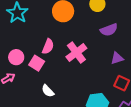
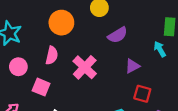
pink semicircle: (48, 46) -> (52, 55), moved
pink circle: (16, 57) -> (18, 67), moved

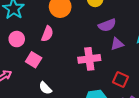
purple triangle: (132, 66) -> (117, 44), moved
pink cross: (85, 67) -> (89, 59), moved, turned 30

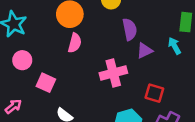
purple semicircle: (107, 25) -> (130, 29), turned -72
pink semicircle: (47, 34) -> (75, 43), moved

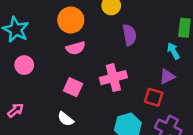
pink semicircle: (75, 43) -> (76, 48), turned 60
purple triangle: (145, 51) -> (167, 77), moved
pink square: (46, 83) -> (73, 87), moved

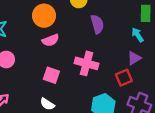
pink cross: (113, 78) -> (86, 63), turned 35
red square: (154, 97) -> (124, 78), turned -35

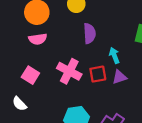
cyan arrow: (138, 35) -> (114, 55), moved
red square: (124, 78) -> (98, 74), moved

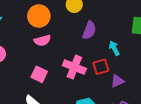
purple semicircle: (90, 33) -> (89, 30), turned 30
purple triangle: (119, 77) -> (117, 81), moved

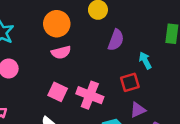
pink cross: (74, 67) -> (90, 95), moved
purple triangle: (117, 81) -> (138, 110), moved

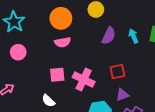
cyan arrow: (145, 60) -> (133, 36), moved
pink square: (58, 92) -> (57, 75), turned -35

